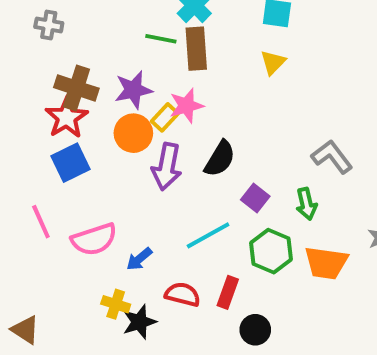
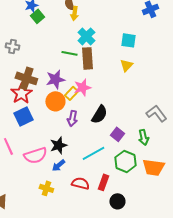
purple arrow: (167, 167) -> (72, 118), size x0.7
black star: (139, 322) -> (58, 145), moved

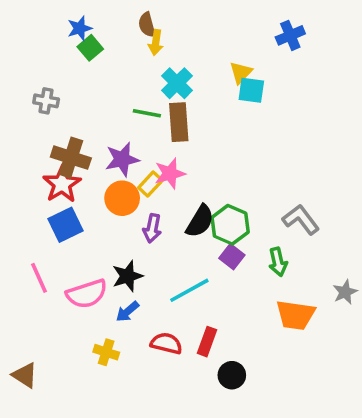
yellow triangle: (126, 65) -> (241, 73), moved
green hexagon: (125, 161) -> (230, 225), moved

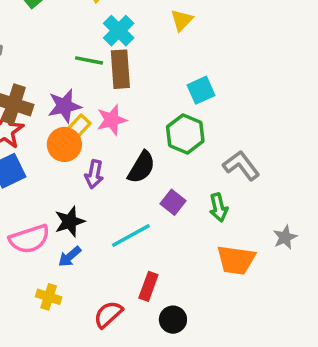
cyan square: (251, 90) -> (201, 90), moved, turned -32
yellow rectangle: (150, 184) -> (78, 127), moved
green hexagon: (230, 225) -> (185, 134), moved
red semicircle: (166, 343) -> (108, 314), moved, turned -56

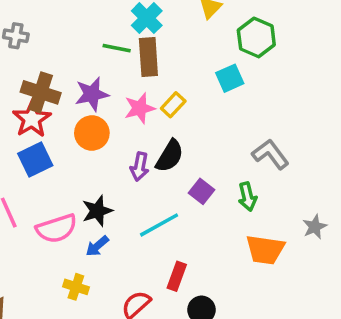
yellow rectangle: (78, 127) -> (173, 105), moved
green hexagon: (185, 134) -> (256, 38), moved
purple arrow: (94, 174) -> (140, 167), moved

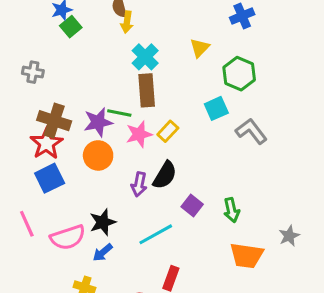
green line: (117, 48) -> (119, 113), moved
gray L-shape: (270, 154) -> (251, 131), moved

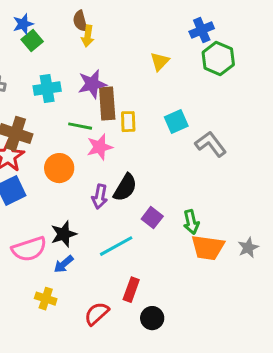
cyan cross: (145, 57) -> (47, 89), moved, turned 36
green hexagon: (239, 74) -> (218, 59), moved
purple star: (98, 122) -> (92, 84), moved
yellow rectangle: (168, 131) -> (128, 122), moved, turned -45
orange trapezoid: (247, 256) -> (208, 248), moved

